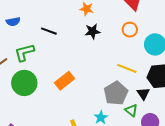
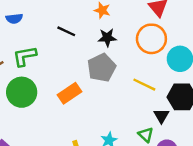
orange circle: (130, 30) -> (151, 39), size x1.6
black line: (49, 31) -> (66, 31), moved
gray pentagon: (116, 93) -> (102, 68), moved

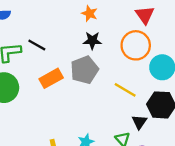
black line: (66, 31) -> (37, 45), moved
orange rectangle: (69, 93) -> (51, 78), moved

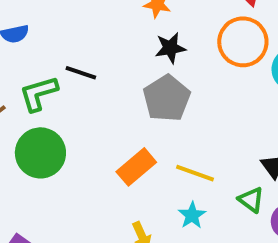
orange rectangle: (51, 78) -> (136, 167), moved
yellow line: (125, 90) -> (195, 173), moved

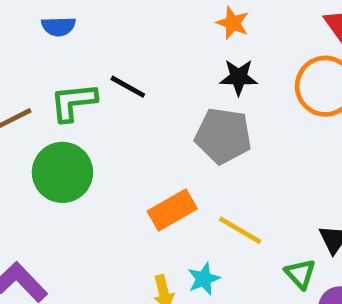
gray pentagon: (167, 98) -> (223, 136), turned 30
cyan star: (192, 215) -> (204, 279), moved

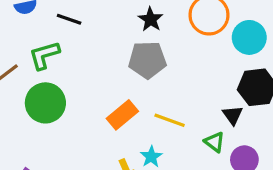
black star: (239, 77) -> (151, 19), turned -30
black line: (128, 87) -> (69, 19), moved

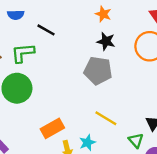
black star: (151, 19) -> (106, 41), turned -30
orange rectangle: (122, 115) -> (52, 128), moved

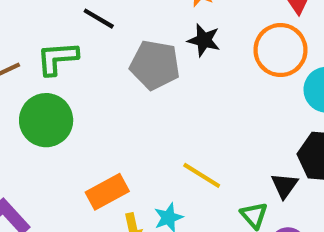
gray pentagon: (98, 71) -> (155, 65), moved

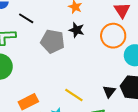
black triangle: (284, 186) -> (109, 92), moved

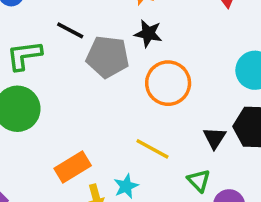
black line: (26, 18) -> (70, 30), moved
orange circle: (113, 36) -> (168, 83), moved

